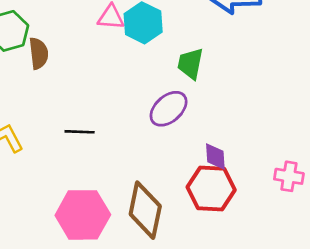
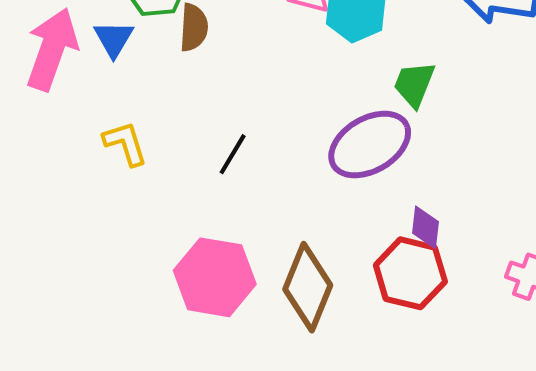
purple ellipse: (169, 109) -> (370, 145), size x1.4
black line: (80, 132) -> (233, 154), turned -72

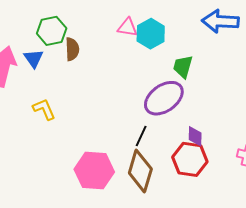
black line: (233, 154) -> (141, 136), moved

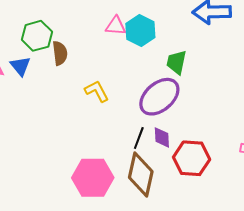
yellow L-shape: (44, 109) -> (97, 91), moved
purple diamond: (195, 136) -> (162, 137), moved

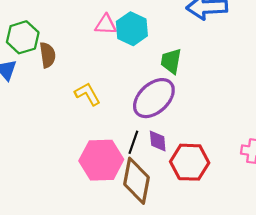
pink hexagon: (93, 178) -> (101, 160), moved

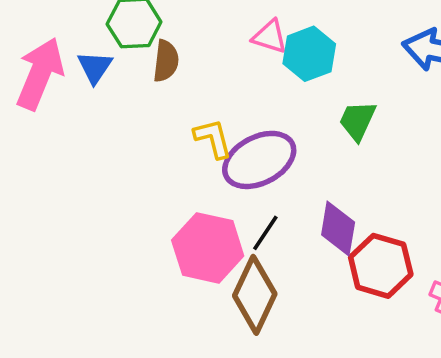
purple ellipse: (154, 98) -> (259, 160), moved
purple diamond: (158, 141) -> (338, 228), moved, size x1.4
red hexagon: (190, 162) -> (381, 266), moved

